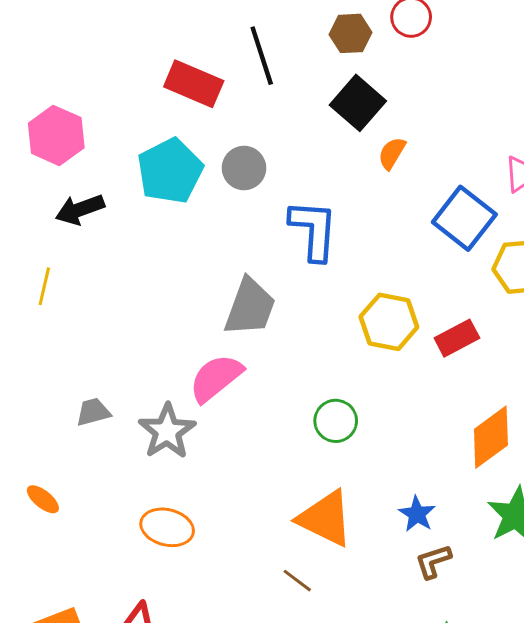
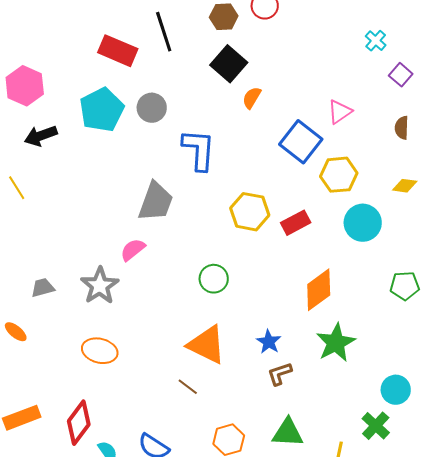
yellow line: (44, 286) -> (17, 188), turned -45
pink semicircle: (216, 378) -> (133, 250), size x0.7
gray trapezoid: (93, 412) -> (43, 288), moved

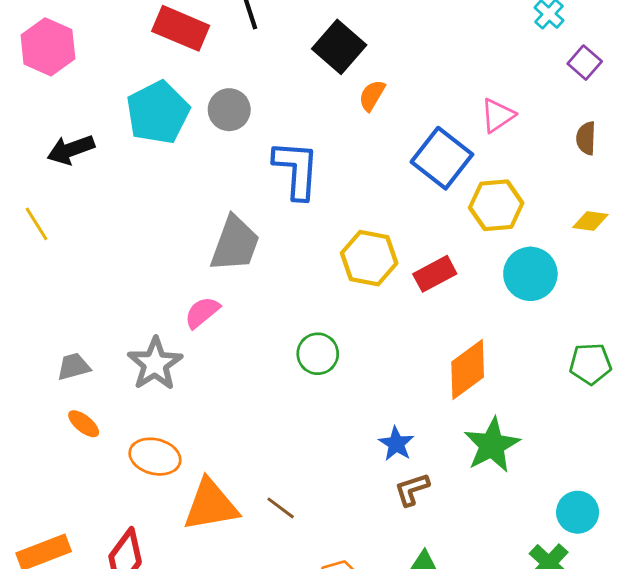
pink hexagon: (25, 86) -> (48, 47), moved
orange ellipse: (16, 332) -> (84, 424), moved
orange triangle: (207, 345) -> (211, 505), moved, turned -36

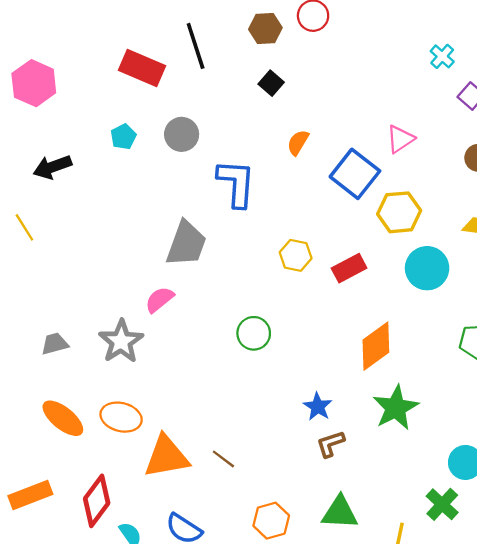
black square: (339, 47) -> (271, 83), size x0.6
orange semicircle: (372, 95) -> (298, 142), moved
cyan pentagon: (158, 113) -> (123, 137), size x0.5
yellow hexagon: (369, 258) -> (296, 255), size x0.7
orange ellipse: (84, 424) -> (63, 418), moved, size x1.6

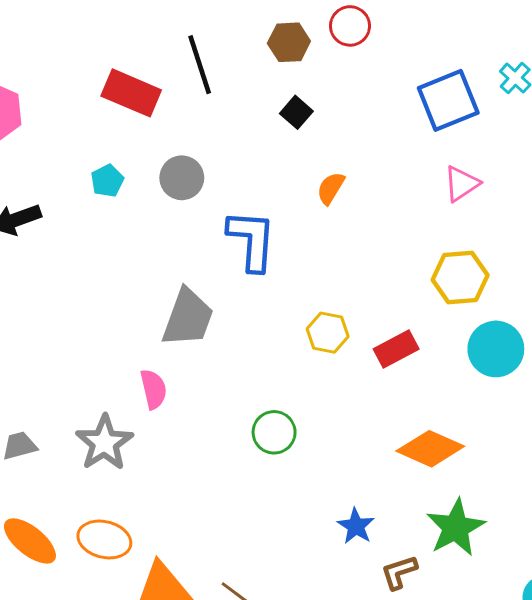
blue square: (355, 174) -> (448, 100), moved, turned 30
pink semicircle: (159, 300) -> (153, 389), turned 116
orange diamond: (376, 346) -> (430, 449), turned 60
brown L-shape: (330, 444) -> (399, 572), moved

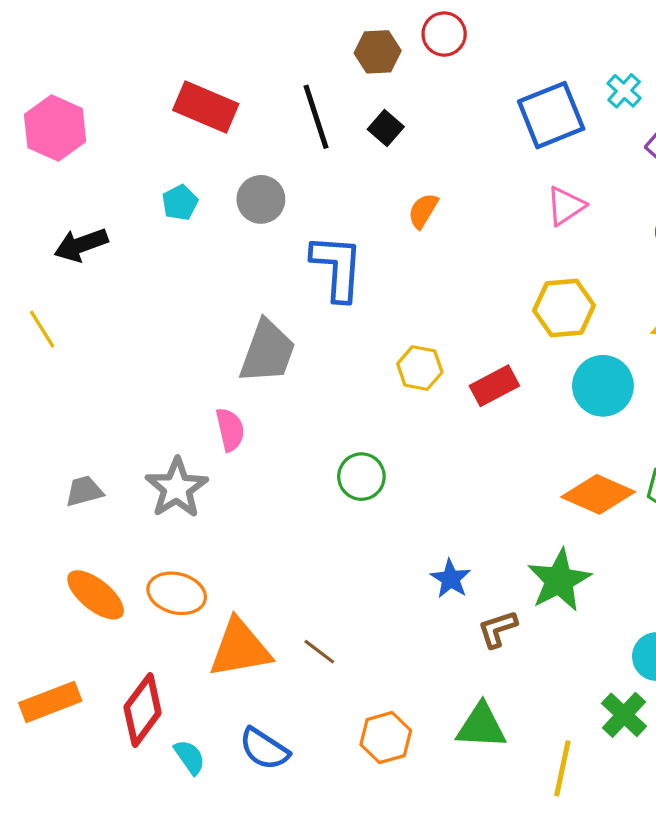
black line: (200, 65) -> (316, 117), moved
orange diamond: (430, 449) -> (598, 494), moved

